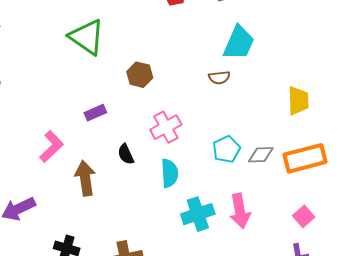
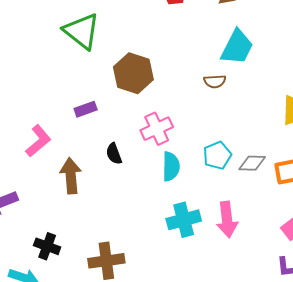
brown hexagon: (140, 75) -> (133, 73), size x1.5
cyan semicircle: (170, 173) -> (171, 166), moved

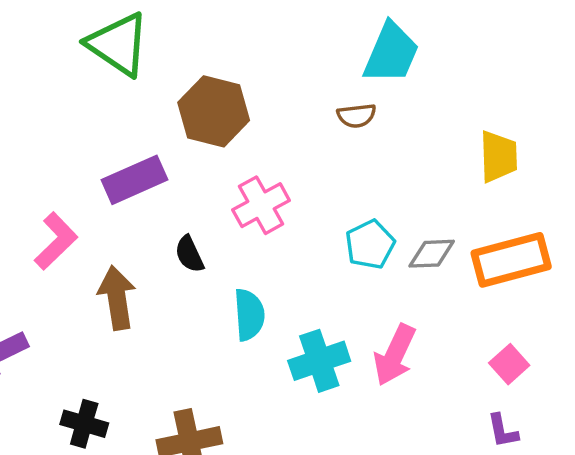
purple rectangle: (86, 109) -> (135, 180), size x1.6
cyan semicircle: (171, 166) -> (249, 315), moved
pink arrow: (227, 219) -> (395, 355), turned 36

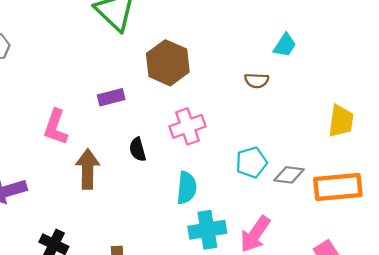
cyan trapezoid: (391, 53) -> (285, 45), size x0.6
purple rectangle: (135, 180) -> (111, 97), size x0.7
pink L-shape: (56, 241) -> (56, 127), turned 144
cyan semicircle: (249, 315) -> (187, 188), moved

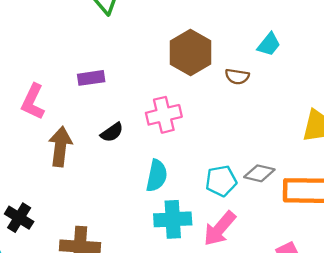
brown hexagon: (168, 63) -> (191, 52), moved
black semicircle: (138, 149) -> (112, 132), turned -115
cyan pentagon: (251, 162) -> (221, 181), moved

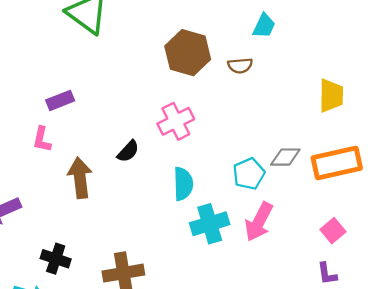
purple rectangle: (91, 78) -> (60, 100), moved
pink L-shape: (33, 102) -> (42, 139), size x0.7

